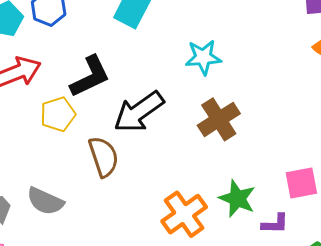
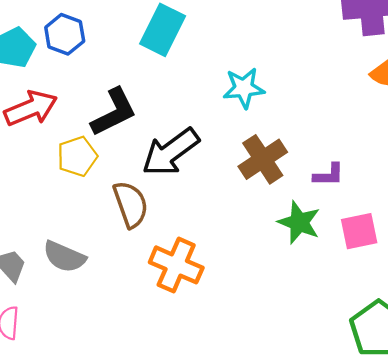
green star: (237, 199) -> (299, 222), moved
orange cross: (184, 214) -> (176, 265), moved, turned -30
purple L-shape: (275, 224) -> (329, 175), moved

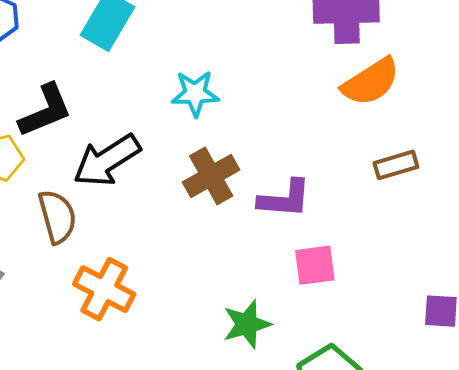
purple L-shape: (329, 175) -> (285, 199), size x1.5
green star: (299, 222) -> (247, 324), moved, turned 30

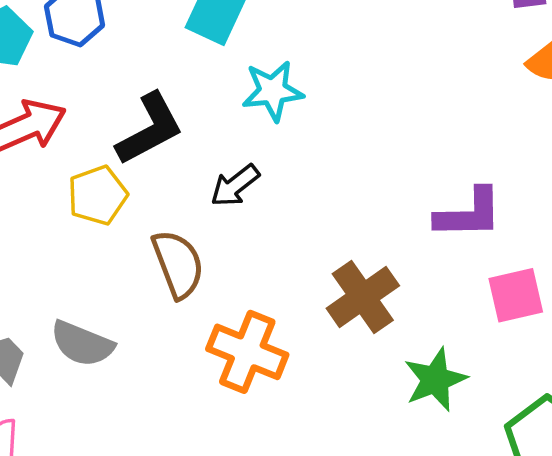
cyan star: (195, 93) -> (273, 91), moved
black arrow: (107, 160) -> (235, 186), size x0.6
brown cross: (211, 176) -> (363, 297), moved

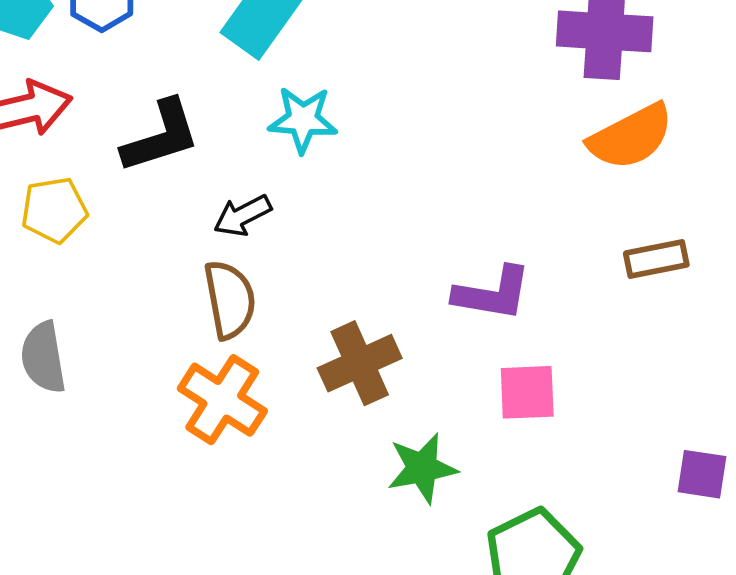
yellow pentagon: (98, 195) -> (54, 210), moved
brown semicircle: (178, 264) -> (230, 300), moved
gray semicircle: (82, 344) -> (43, 357), turned 48

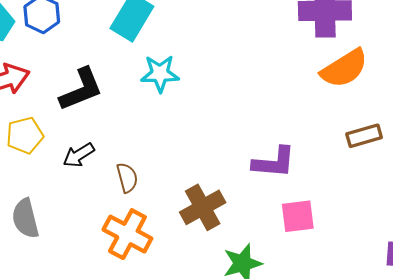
black arrow: (242, 216) -> (79, 155), moved
brown semicircle: (230, 300) -> (127, 178), size x0.7

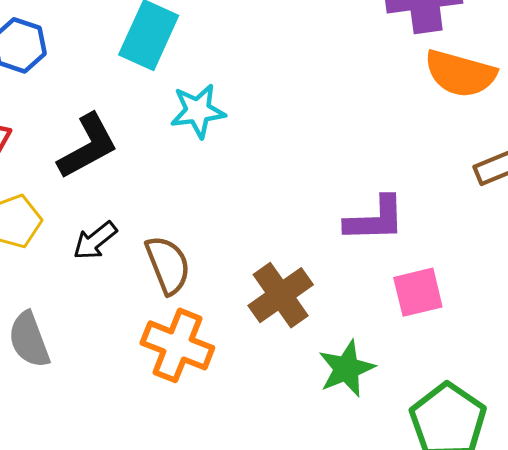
orange semicircle: (344, 68) -> (460, 73), turned 54
brown semicircle: (127, 178) -> (168, 265), size x1.4

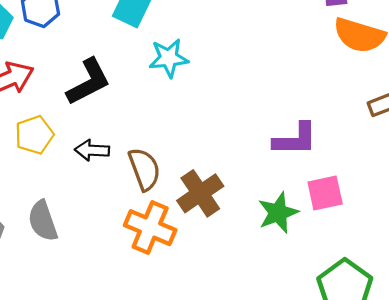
black arrow: (95, 241) -> (92, 150), turned 40
brown cross: (281, 295) -> (200, 193), moved
green star: (346, 369) -> (278, 213), moved

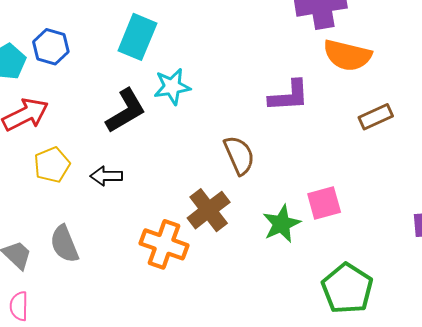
black L-shape: (88, 82) -> (126, 111), moved
purple L-shape: (295, 139) -> (289, 96), moved
brown semicircle: (144, 169) -> (239, 155), moved

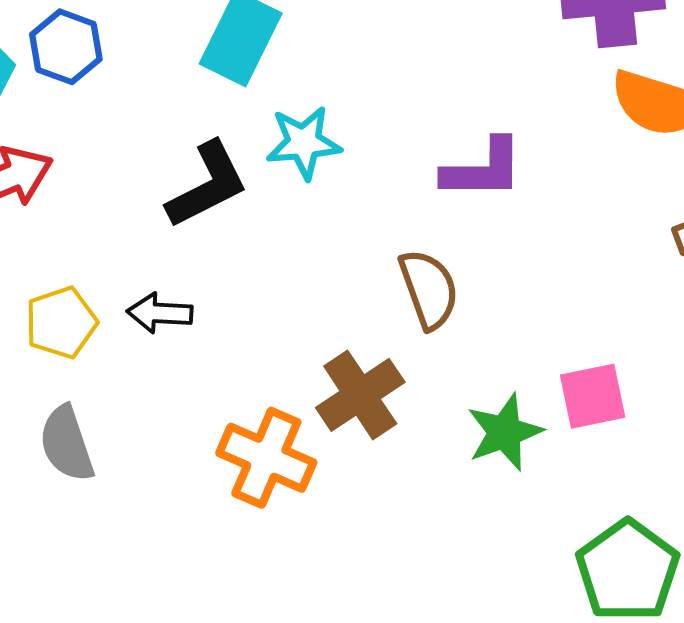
purple L-shape: (289, 96) -> (483, 169), moved
yellow pentagon: (52, 165) -> (61, 322), moved

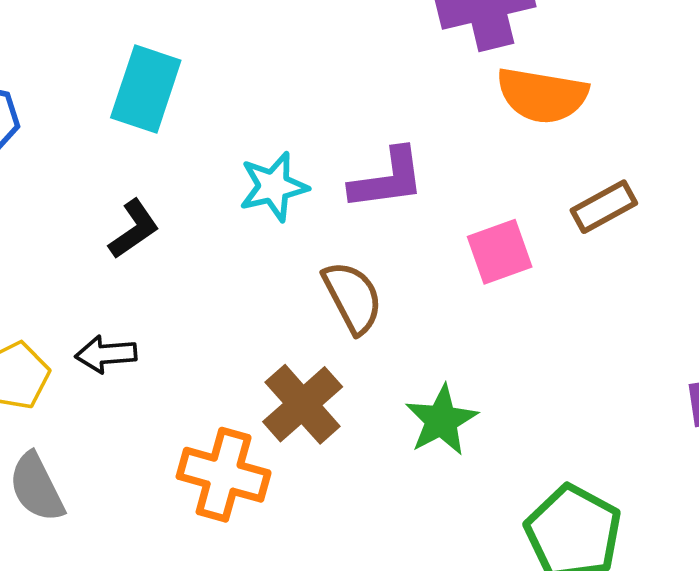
cyan star: (304, 143) -> (274, 187), moved
black L-shape: (207, 185) -> (134, 229), size x0.7
pink square: (593, 396) -> (500, 252), moved

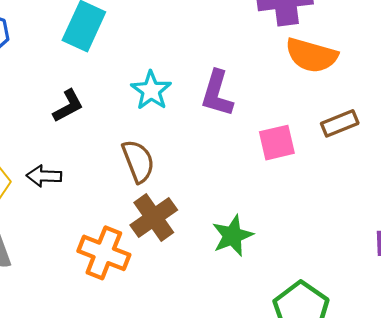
purple L-shape: (387, 179) -> (217, 94), turned 108
cyan star: (274, 187) -> (151, 90), turned -30
brown semicircle: (353, 297) -> (138, 161), moved

